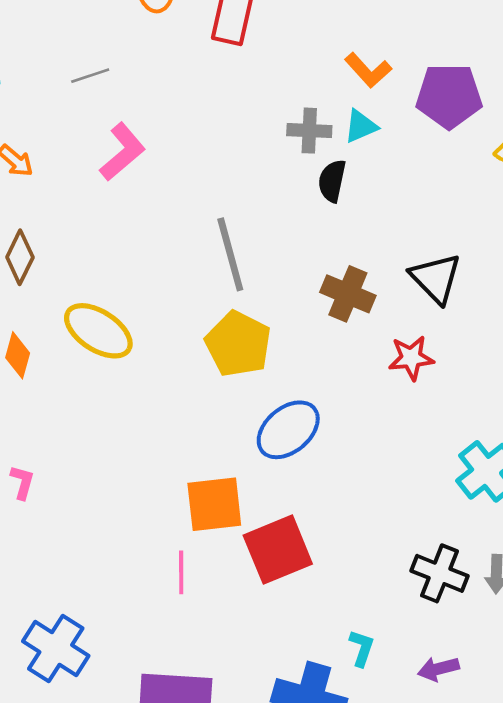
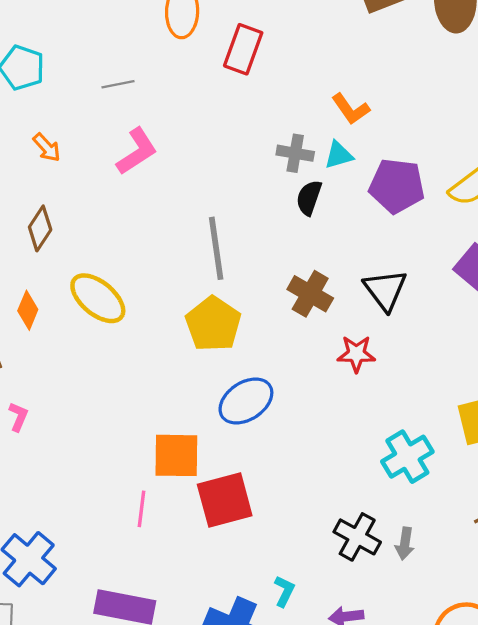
purple pentagon: (449, 96) -> (397, 186), moved

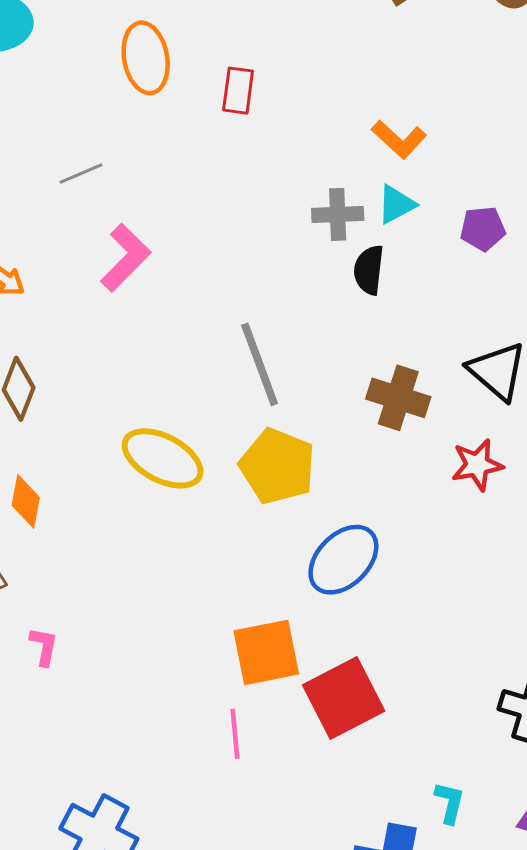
red rectangle: (243, 49) -> (238, 91), size x0.7
purple pentagon: (397, 186) -> (483, 229), size x0.6
yellow ellipse: (98, 298) -> (163, 458), moved

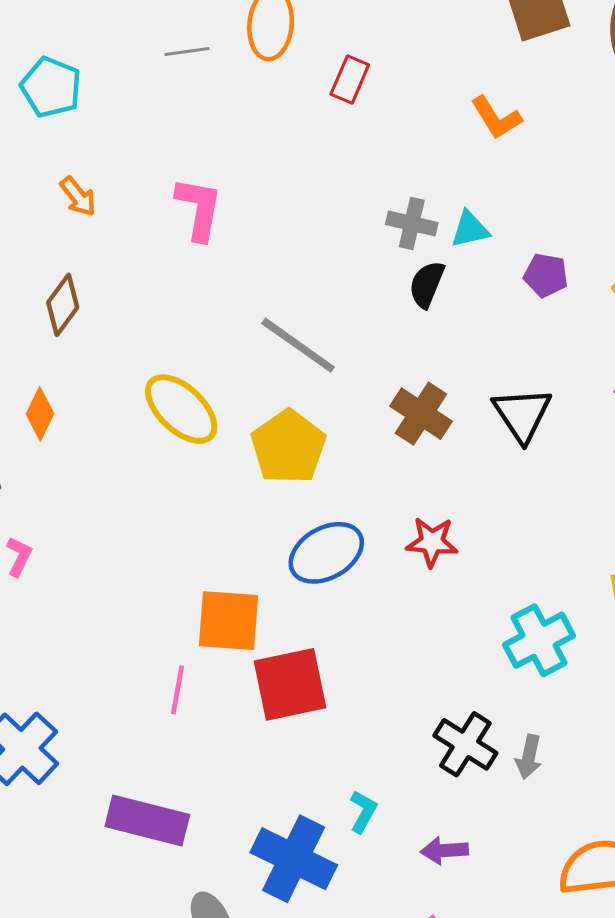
orange L-shape: (399, 139) -> (496, 118), moved
gray line: (81, 173) -> (187, 51), moved
pink L-shape: (126, 258) -> (199, 209), turned -50
gray line: (260, 364) -> (298, 345), turned -50
red star: (477, 465) -> (432, 542), moved

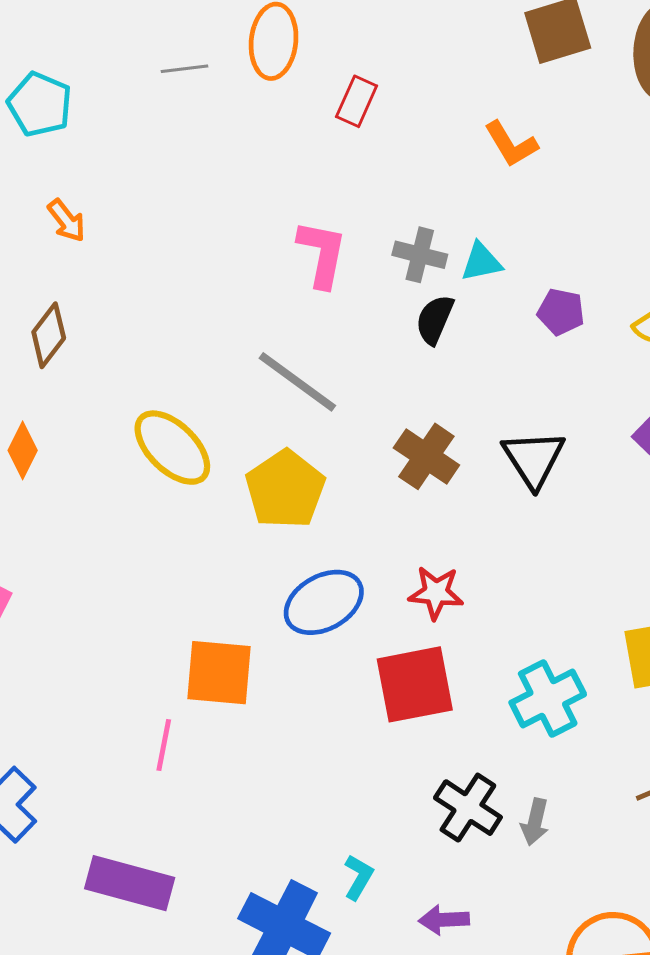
pink L-shape: (199, 209) -> (322, 254), moved
red square: (290, 684) -> (415, 684), moved

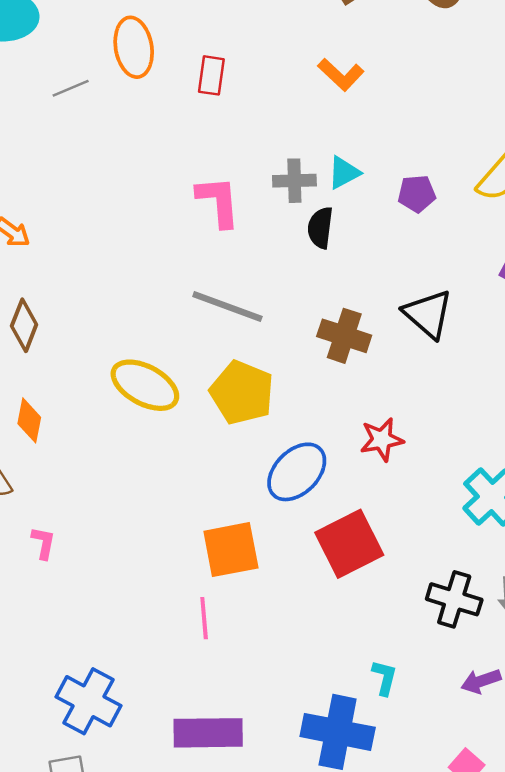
red square: (415, 684) -> (349, 544), moved
purple arrow: (444, 920) -> (481, 681), moved

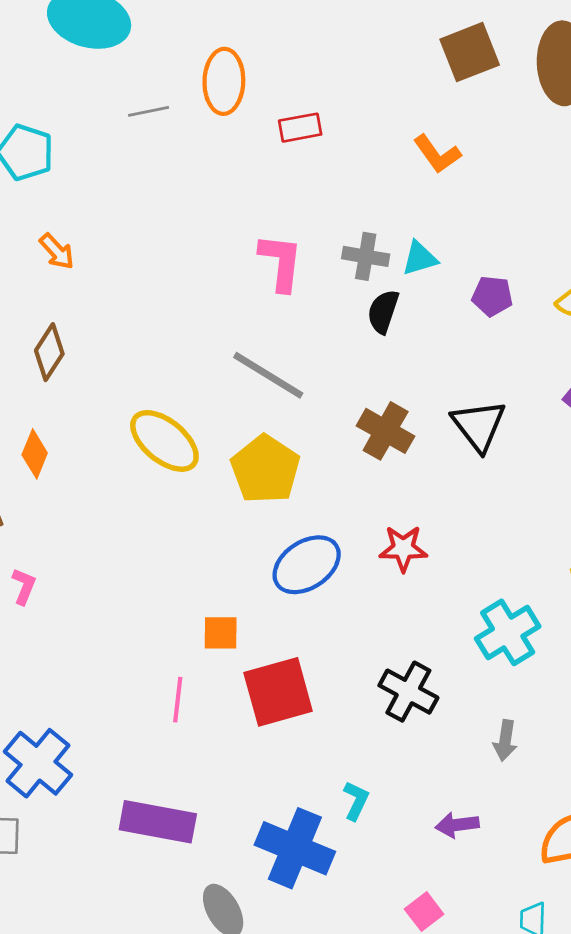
red rectangle: (211, 75) -> (300, 128), turned 60
red square: (349, 544) -> (278, 692), moved
orange square: (231, 550) -> (221, 633), size x0.6
black cross: (454, 599) -> (408, 692), moved

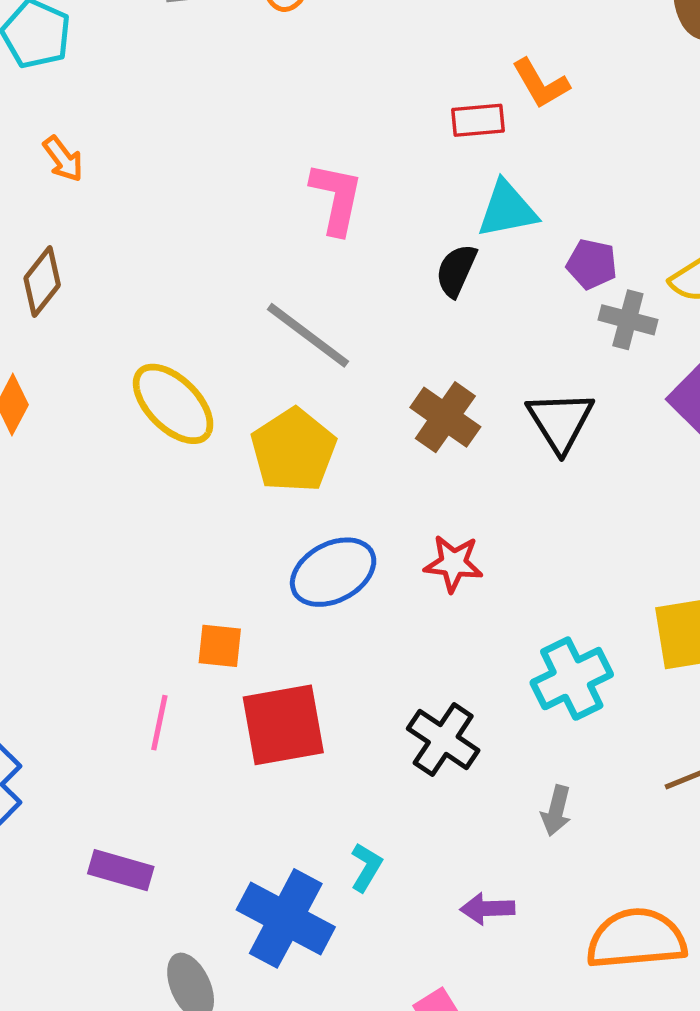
red rectangle: (300, 128) -> (478, 120), moved
gray cross: (366, 256) -> (628, 320), moved
cyan triangle: (420, 258) -> (507, 209), size x1.4
purple rectangle: (158, 822) -> (121, 870), size x0.7

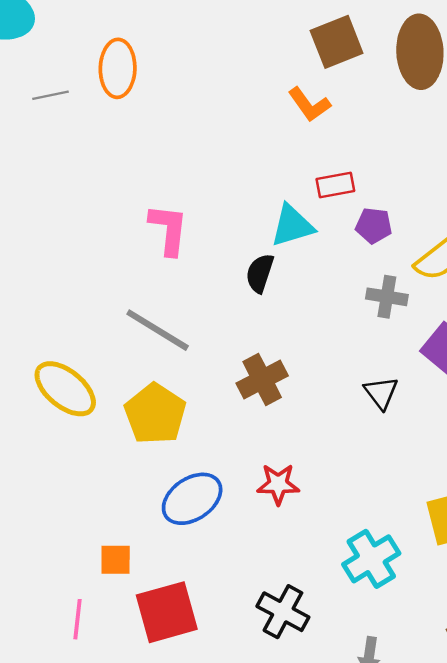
orange L-shape: (541, 84) -> (309, 104), moved
red rectangle: (478, 120) -> (335, 185), moved
purple pentagon: (592, 264) -> (374, 226), moved
brown cross: (445, 417) -> (262, 379), turned 33
black triangle: (560, 421) -> (381, 393), moved, size x0.7

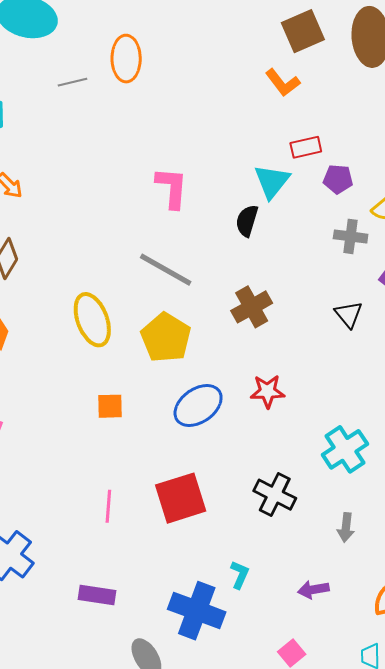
cyan triangle: (292, 226) -> (272, 181), turned -33
yellow ellipse: (65, 389) -> (92, 320), turned 32
orange square: (116, 560) -> (110, 406), moved

